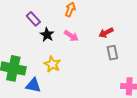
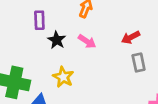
purple rectangle: (33, 19) -> (39, 20), turned 40

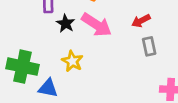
pink arrow: (87, 41) -> (97, 25), size x1.6

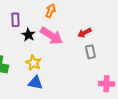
blue triangle: (48, 88) -> (35, 83), moved

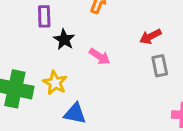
pink arrow: (51, 36) -> (100, 56), moved, size x0.6
yellow star: (33, 63) -> (55, 83), moved

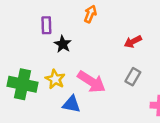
pink arrow: (100, 56) -> (91, 82), moved, size x1.6
gray rectangle: (160, 66) -> (133, 77), moved, turned 42

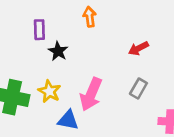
orange arrow: (90, 14) -> (90, 17), turned -30
pink arrow: (91, 82) -> (91, 94), turned 80

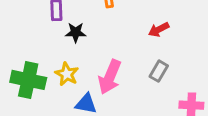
black star: (58, 51) -> (76, 32), turned -30

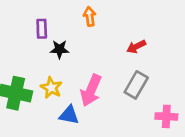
gray rectangle: (159, 71) -> (136, 85), size x1.4

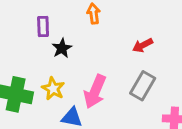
black star: (59, 49) -> (62, 48), turned -30

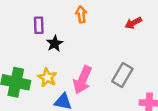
red arrow: (143, 45) -> (133, 23), moved

